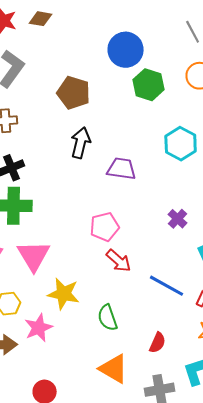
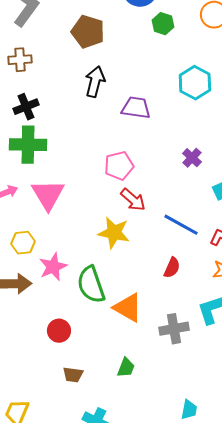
green hexagon: (149, 85) -> (163, 24), size x0.7
yellow star: (64, 294) -> (114, 233), moved
green semicircle: (108, 318) -> (91, 285), moved, size x1.4
red semicircle: (158, 343) -> (172, 268), moved

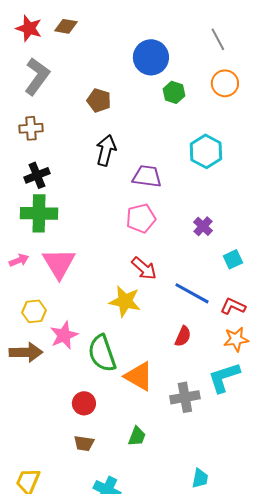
brown pentagon: (88, 32) -> (99, 100), size x0.7
pink pentagon: (119, 166) -> (141, 218), moved
red circle: (59, 331) -> (84, 403), moved

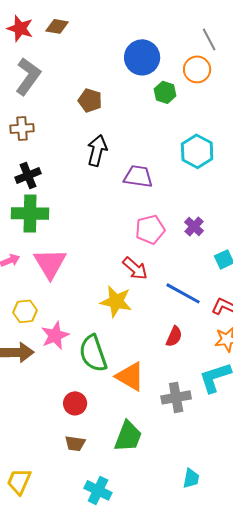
orange circle: (225, 83) -> (197, 69), moved
pink pentagon: (141, 218) -> (150, 229), moved
green trapezoid: (137, 436) -> (128, 436), size x1.6

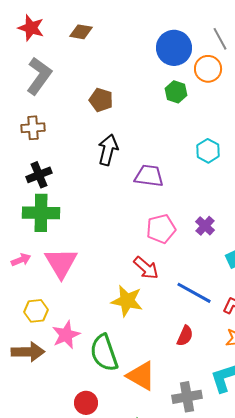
brown diamond: (57, 26) -> (81, 32), moved
blue circle: (142, 57) -> (174, 48), moved
cyan hexagon: (197, 151) -> (208, 151), size x0.7

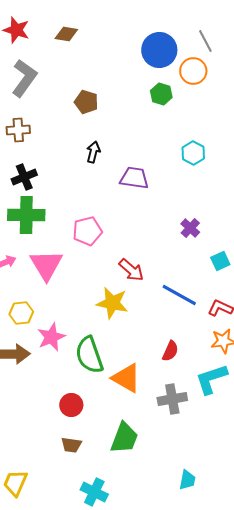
black arrow: (108, 150) -> (93, 152), size x0.7
pink pentagon: (161, 229) -> (87, 231), moved
red semicircle: (185, 336) -> (170, 351), moved

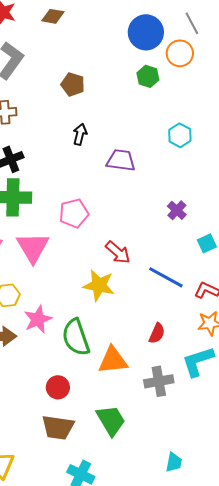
orange triangle: (126, 378) -> (113, 360), turned -36
green trapezoid: (124, 438) -> (111, 420), turned -52
brown trapezoid: (71, 445) -> (58, 427), size x1.6

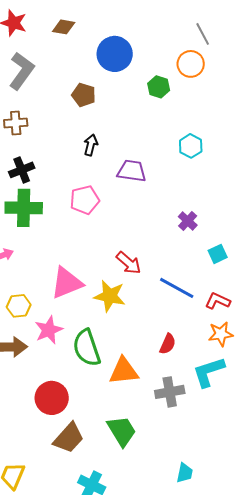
blue circle: (146, 32) -> (115, 54), moved
pink pentagon: (74, 213) -> (85, 200), moved
pink triangle: (33, 247) -> (67, 283), moved, turned 39
red circle: (58, 387) -> (52, 398), moved, size x1.4
brown trapezoid: (58, 427) -> (69, 438), turned -56

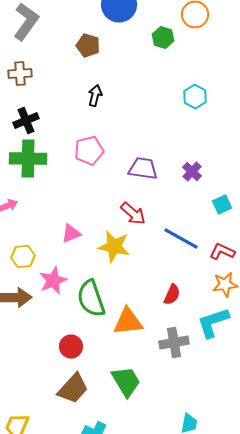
purple trapezoid: (132, 171) -> (143, 169), moved
pink triangle: (67, 283) -> (71, 234), size x0.6
red circle: (52, 398) -> (71, 347), moved, size x0.7

